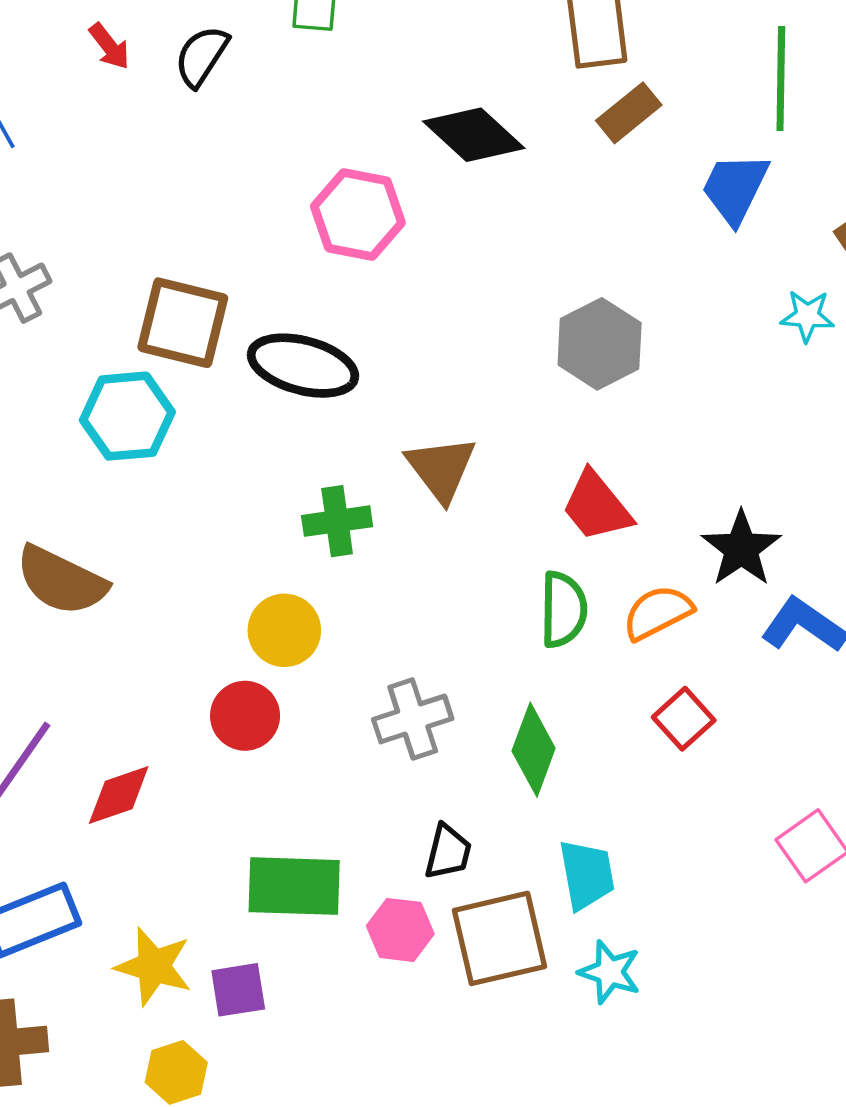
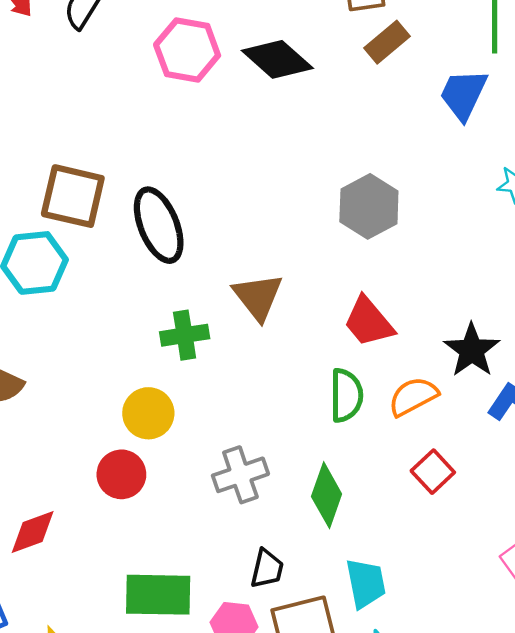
pink hexagon: (358, 214) -> (187, 50), moved
black ellipse: (303, 366) -> (159, 225), turned 54

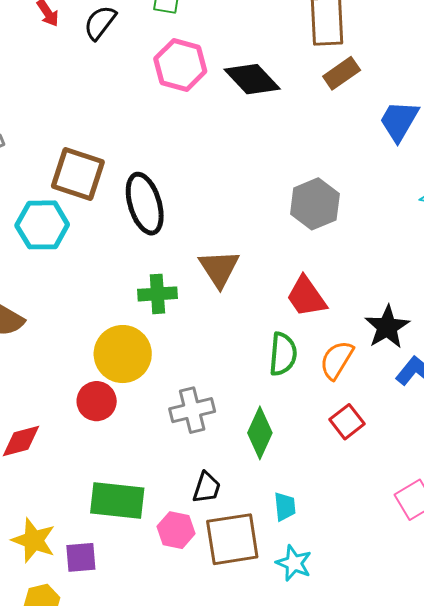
orange semicircle: (413, 396) -> (337, 360), turned -36
yellow circle: (148, 413) -> (123, 354), size x1.4
cyan trapezoid: (366, 583) -> (285, 507), size x0.7

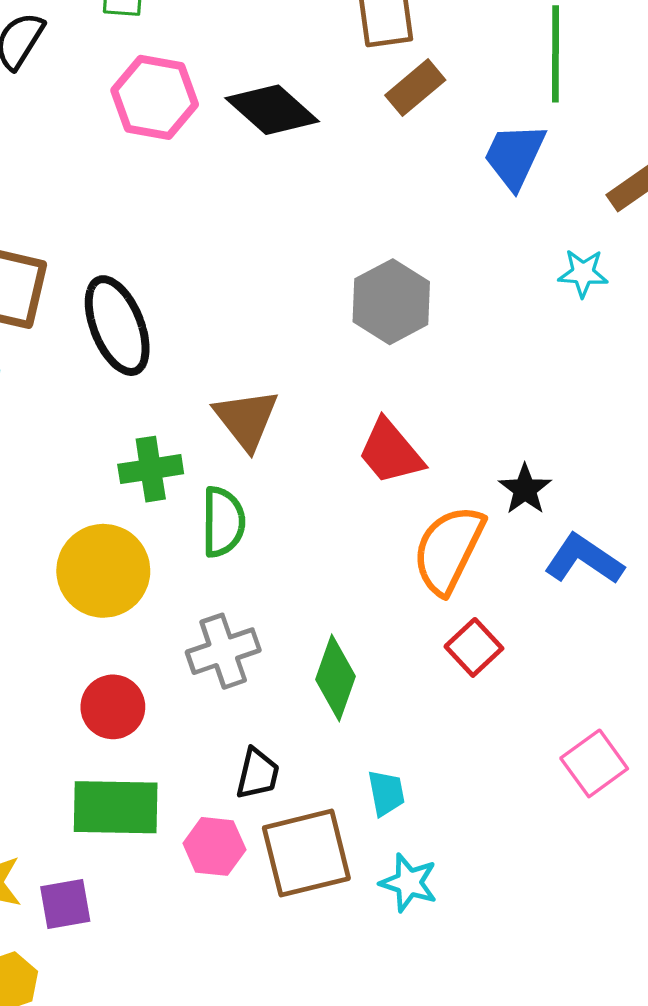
black star: (387, 327) -> (525, 489), size x0.7
green semicircle: (283, 354) -> (223, 522), moved
orange semicircle: (337, 360) -> (448, 549), size x1.4
red circle: (97, 401) -> (113, 707), moved

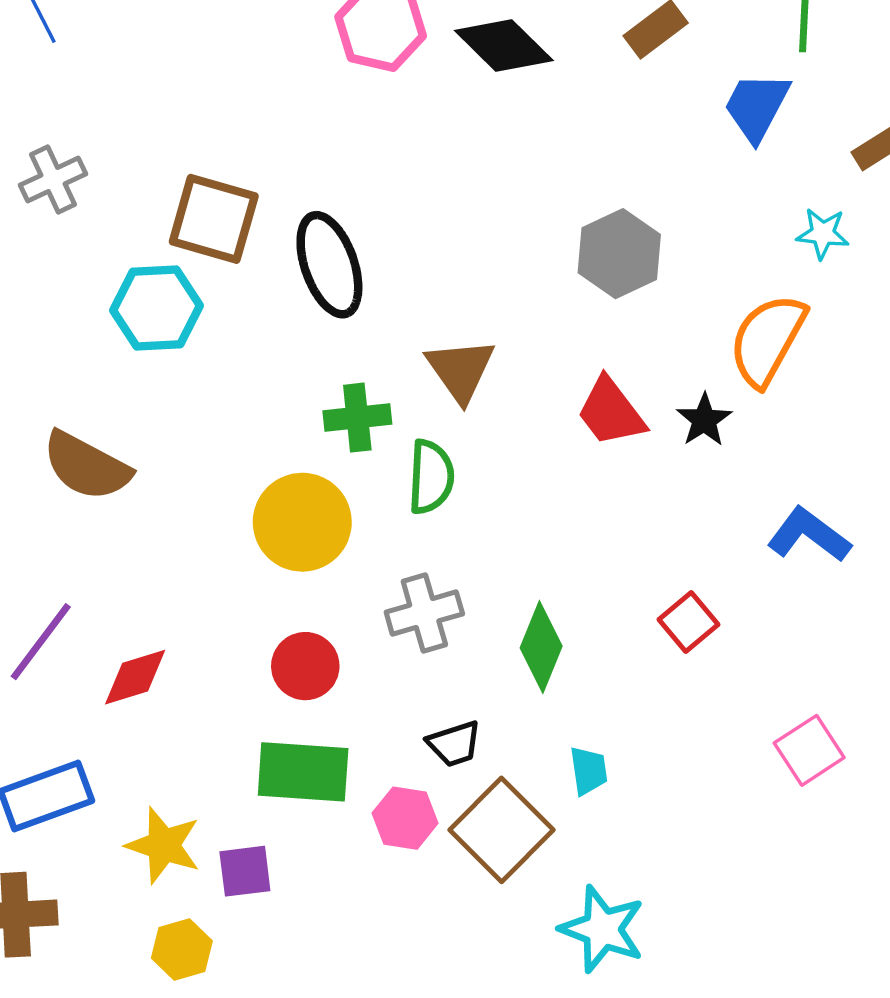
black star: (525, 489) -> (704, 420), moved
orange semicircle: (448, 549) -> (767, 340), moved
black trapezoid: (258, 774) -> (454, 744), turned 56
brown square: (306, 853) -> (501, 830), turned -34
cyan star: (409, 883) -> (602, 929), moved, size x1.4

